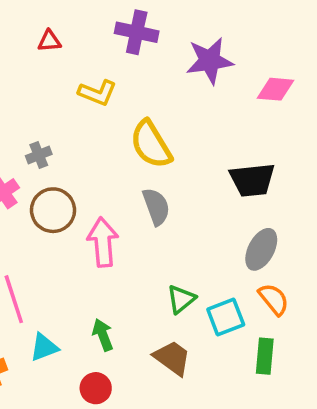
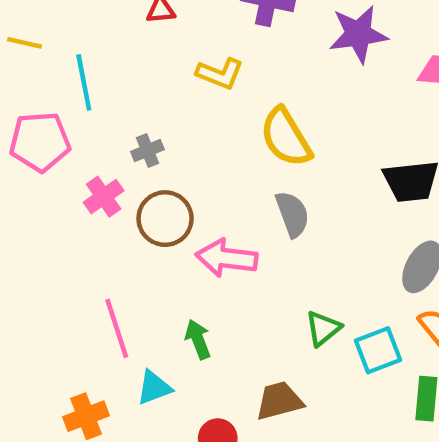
pink arrow: (103, 242) -> (227, 258), turned -78
green arrow: (103, 335) -> (198, 339), moved
brown trapezoid: (172, 358) -> (279, 401), moved, turned -51

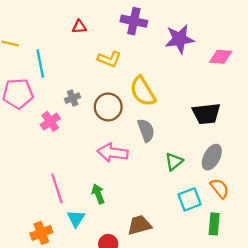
brown circle: (165, 219) -> (108, 107), moved
green triangle: (323, 328) -> (174, 162), moved
cyan triangle: (154, 388) -> (76, 218), turned -36

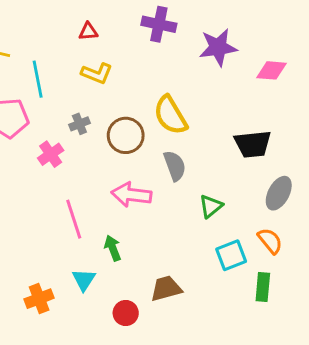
yellow L-shape: (109, 59) -> (97, 73), moved
gray ellipse: (212, 157) -> (279, 193), moved
pink line: (57, 188) -> (74, 219), moved

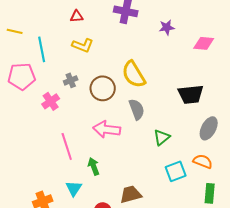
purple star: (218, 47) -> (167, 27), size x0.6
orange semicircle: (270, 241) -> (203, 161), turned -30
green rectangle: (263, 287) -> (210, 193), moved

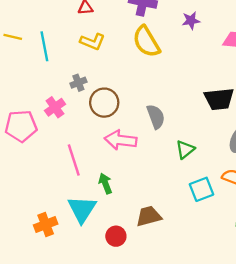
yellow line: (15, 31) -> (13, 37), moved
yellow semicircle: (134, 74) -> (146, 42), moved
pink pentagon: (22, 76) -> (21, 126), moved
brown circle: (103, 88) -> (104, 103), moved
cyan triangle: (74, 188) -> (82, 209), size x1.5

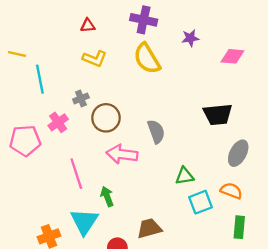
cyan line: (44, 46) -> (40, 79), moved
green triangle: (185, 149) -> (185, 176), moved, turned 30

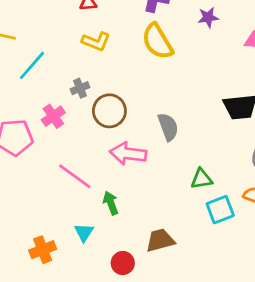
cyan line: (40, 79) -> (32, 65), turned 52
pink line: (76, 174) -> (75, 176), turned -36
cyan triangle: (84, 222) -> (84, 232), size x0.6

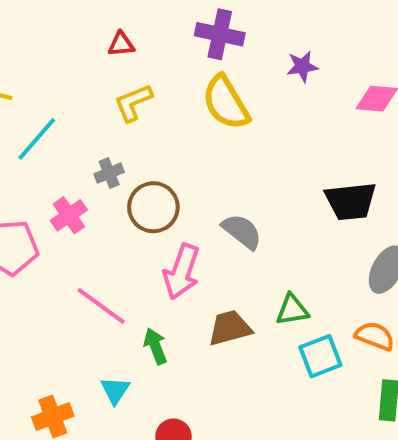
yellow L-shape: (96, 41) -> (133, 103), turned 136
gray semicircle: (168, 127) -> (242, 231), turned -32
pink arrow: (128, 154) -> (182, 272), turned -78
brown trapezoid: (160, 240) -> (230, 328), moved

